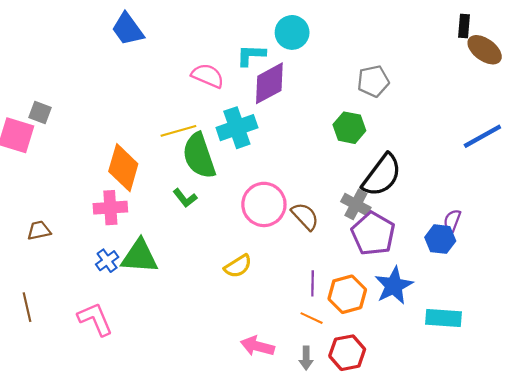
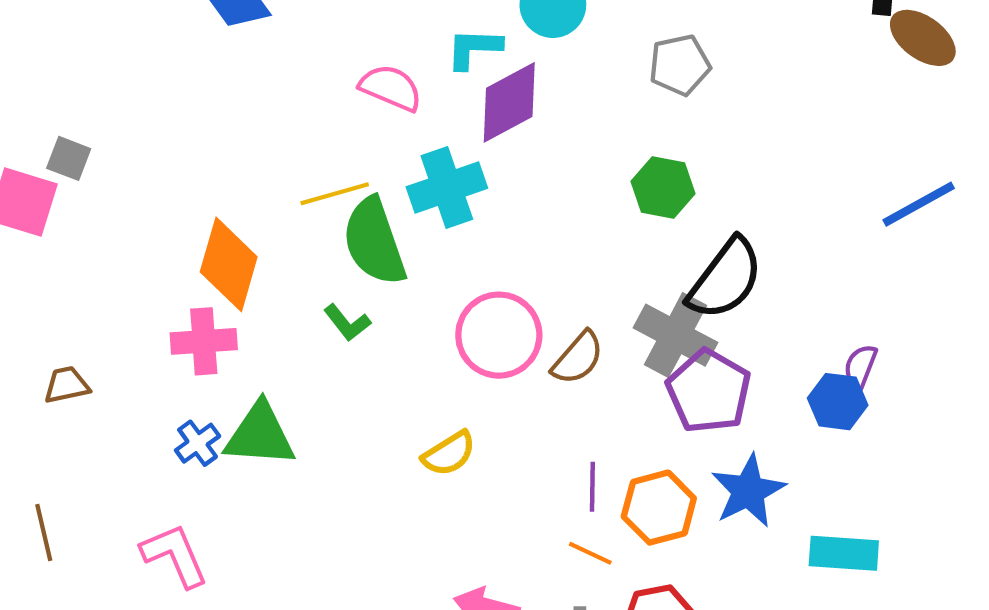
gray pentagon: (373, 81) -> (680, 65), moved
gray cross: (356, 204) -> (675, 335), size x1.4
brown semicircle: (305, 216) -> (578, 358), turned 84

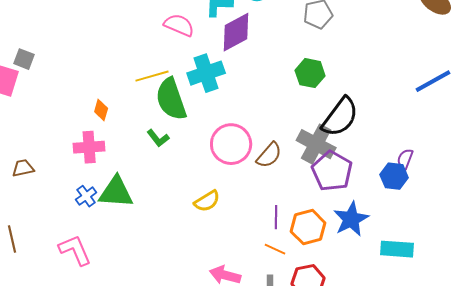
orange diamond: (229, 264) -> (101, 110), size x0.5

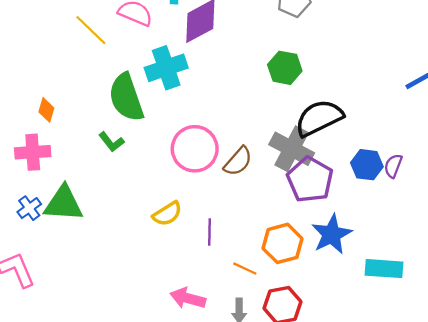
yellow line: (152, 76) -> (91, 30), moved, turned 60
black semicircle: (340, 117) -> (319, 118), turned -153
blue hexagon: (394, 176) -> (367, 165), moved
purple line: (276, 217) -> (210, 232), moved

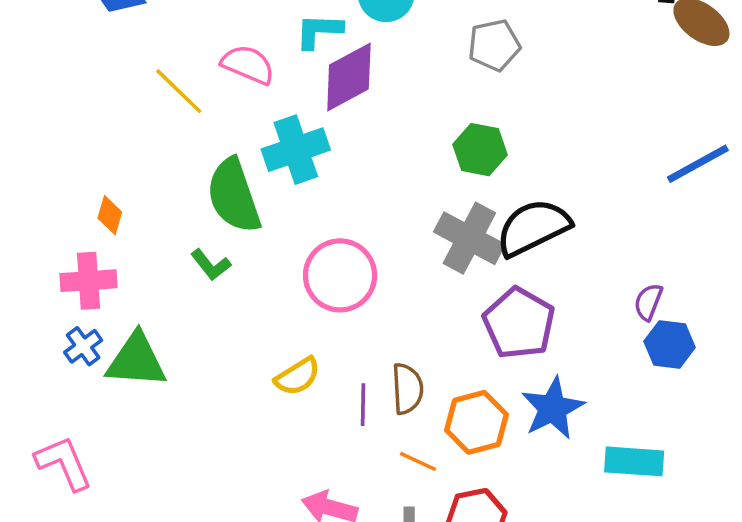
gray cross: (292, 149) -> (469, 238), moved
brown semicircle: (238, 161) -> (407, 389), moved, turned -44
blue hexagon: (367, 165) -> (670, 344), moved
blue cross: (29, 208) -> (83, 346), moved

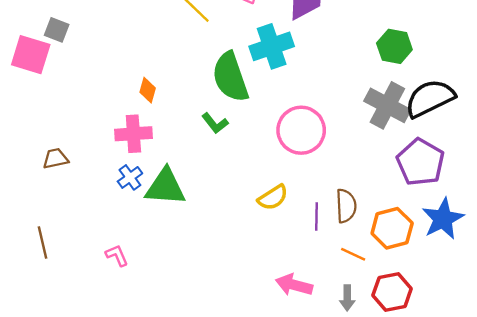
pink L-shape: (64, 463) -> (117, 255), size x0.6

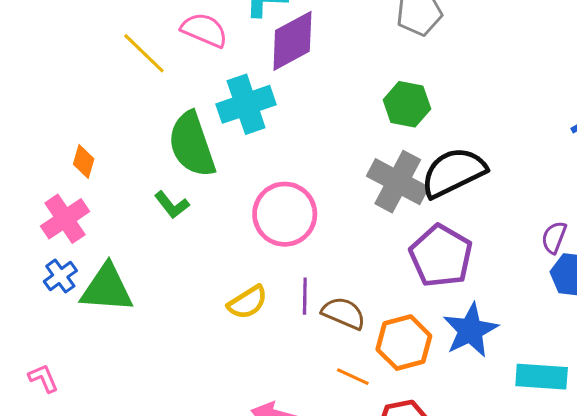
pink cross: (133, 134) -> (65, 219), turned -30
brown semicircle: (346, 206) -> (344, 313), turned -64
purple line: (317, 216) -> (305, 296), moved

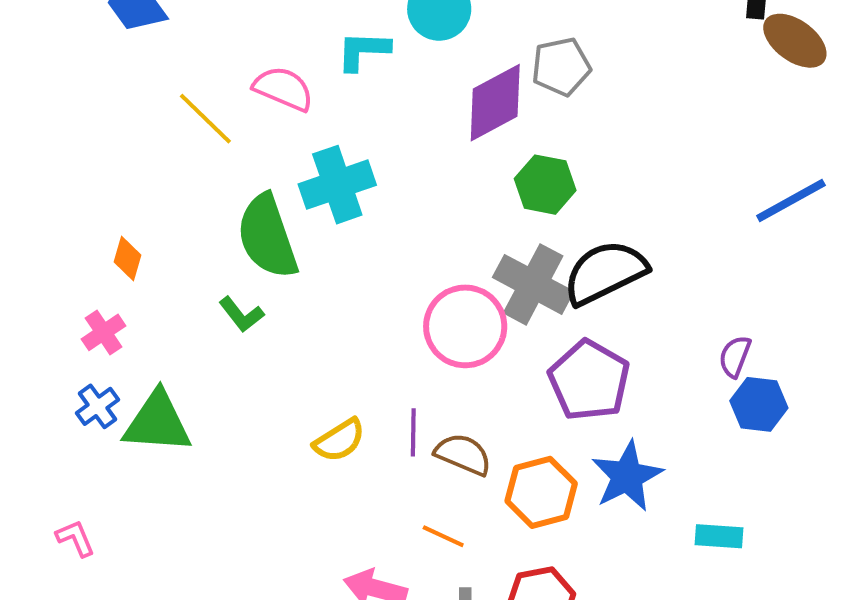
purple diamond: (292, 41) -> (495, 103), moved
pink circle: (285, 214) -> (465, 326), moved
pink cross: (65, 219) -> (103, 332), size x0.7
orange line: (353, 377) -> (443, 536), moved
cyan rectangle: (542, 377) -> (719, 536), size x0.7

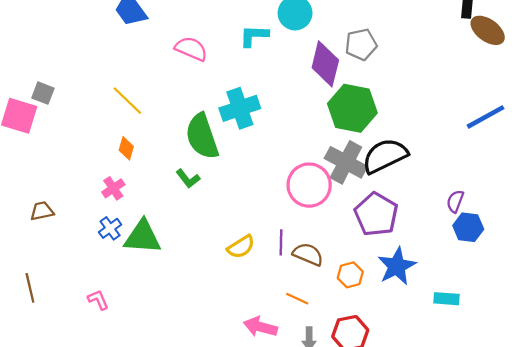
pink semicircle: (283, 89) -> (191, 49), moved
purple diamond: (495, 103) -> (325, 64), turned -48
yellow line: (205, 119) -> (127, 101), moved
green hexagon: (545, 185) -> (352, 108), size x1.5
orange hexagon: (541, 492) -> (350, 275), size x0.7

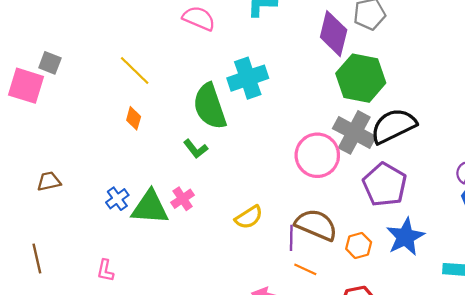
pink cross: (113, 188) -> (183, 199), moved
purple line: (281, 242) -> (291, 238), moved
brown semicircle: (308, 254) -> (316, 225), size x1.4
pink L-shape: (98, 300) -> (105, 270), turned -145

